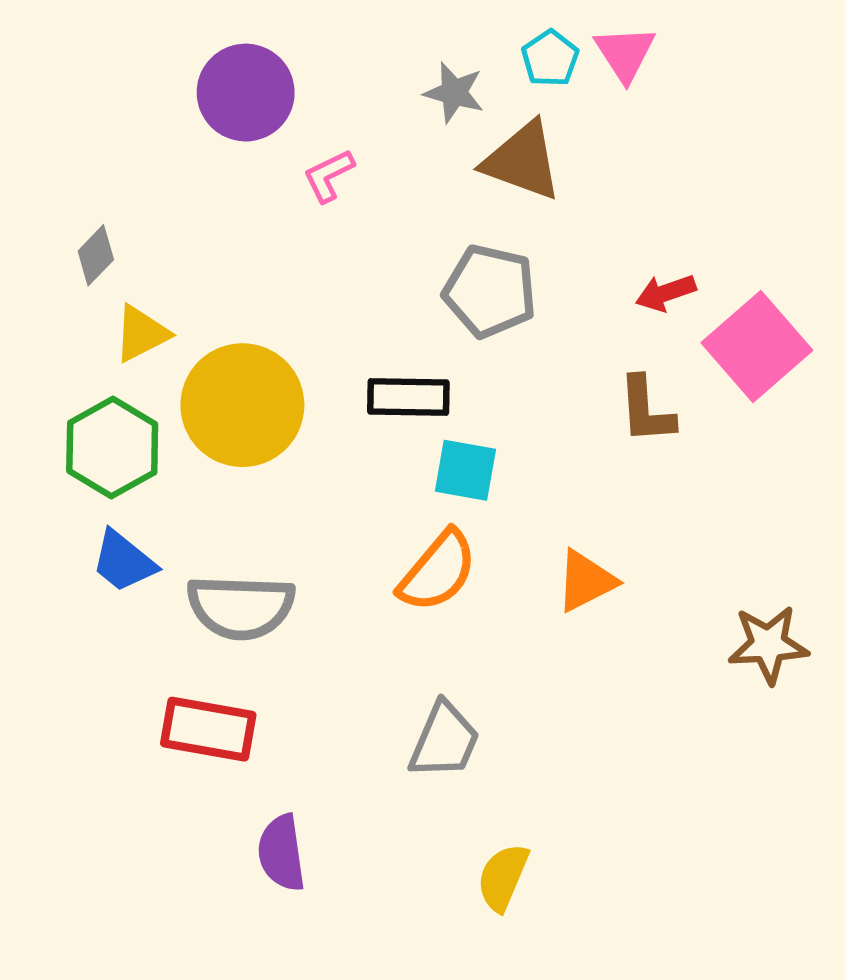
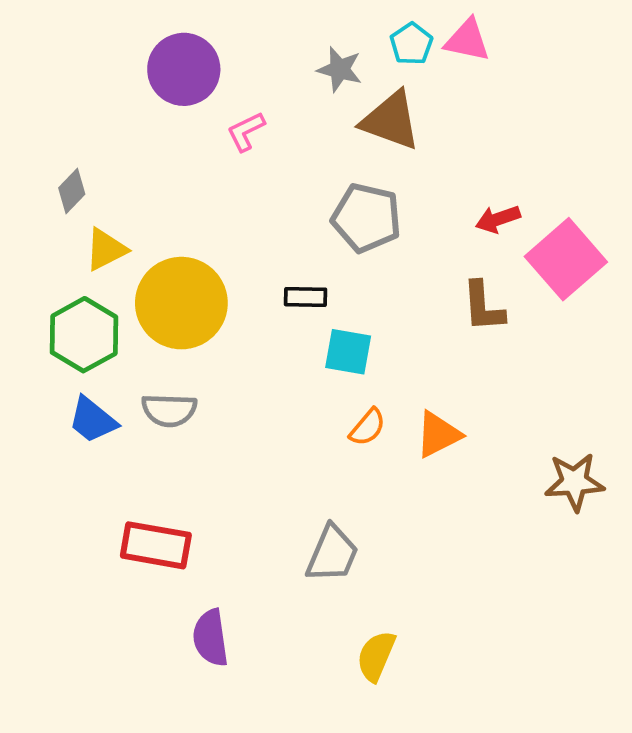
pink triangle: (625, 53) -> (467, 40), turned -45
black rectangle: (408, 397) -> (305, 297), size x0.7
orange semicircle: (438, 571) -> (368, 427), moved, size x0.6
gray semicircle: (241, 607) -> (169, 410), moved, size x0.7

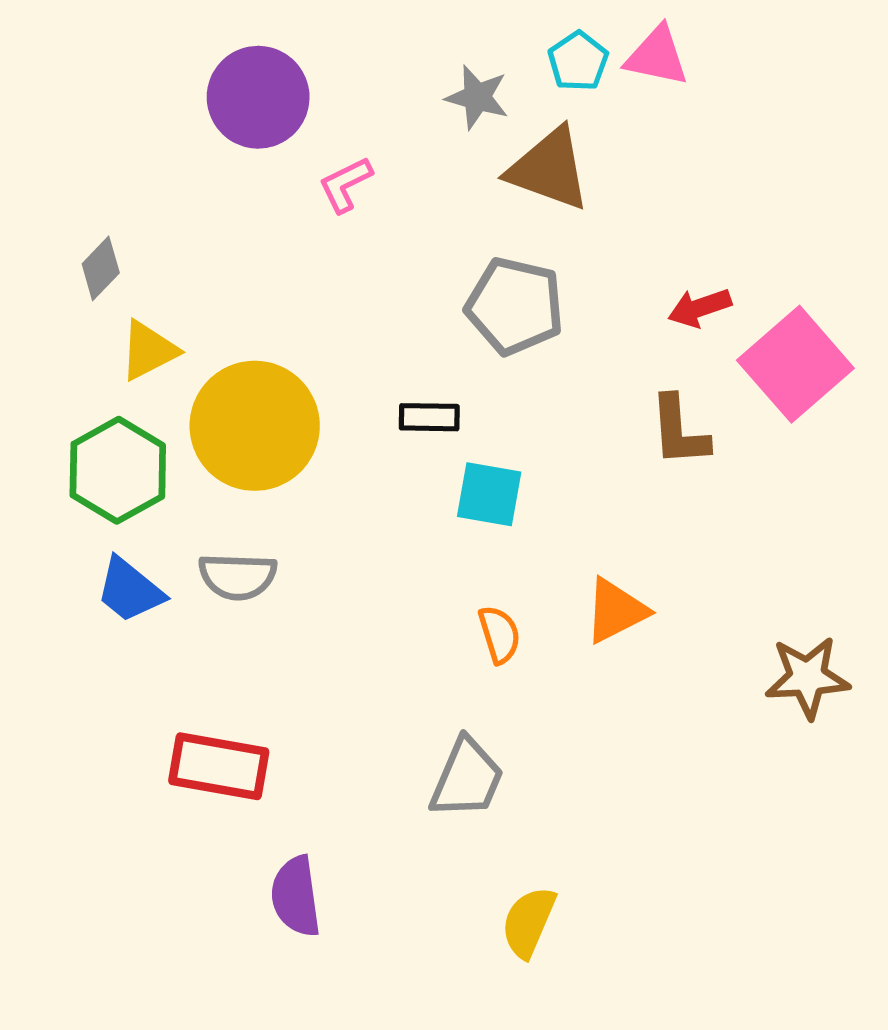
orange semicircle: (368, 427) -> (499, 635), moved, turned -57

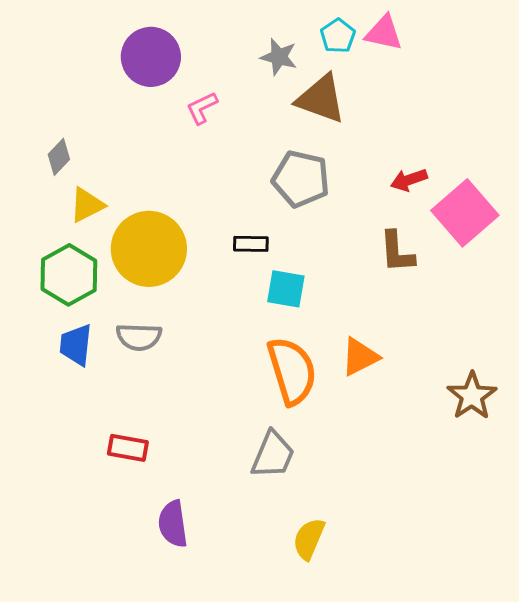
blue trapezoid: (130, 590) -> (76, 345), turned 57
orange semicircle: (499, 635) -> (292, 371), size x2.0
brown star: (807, 677) -> (472, 396), turned -30
red rectangle: (219, 766) -> (128, 448), size x0.7

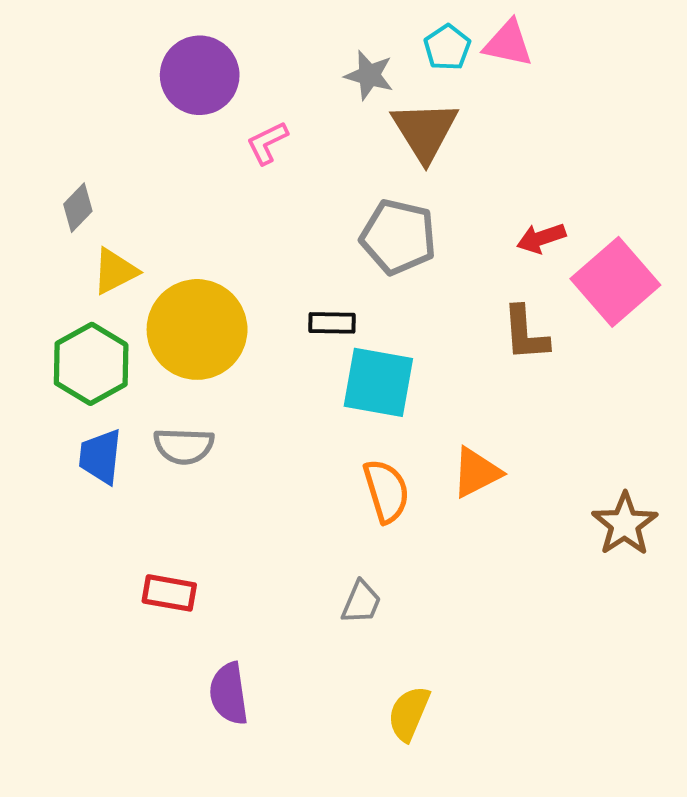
brown triangle: (321, 99) -> (425, 131), turned 38
cyan square: (286, 289) -> (378, 382), size x1.4
orange semicircle: (292, 371) -> (386, 491), size x0.7
gray trapezoid: (273, 455) -> (361, 602), size x0.7

